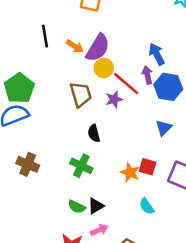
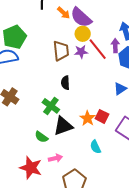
purple semicircle: (98, 48) -> (81, 17), turned 90
purple star: (114, 99) -> (81, 52), moved
black triangle: (96, 206) -> (63, 126), moved, size x1.5

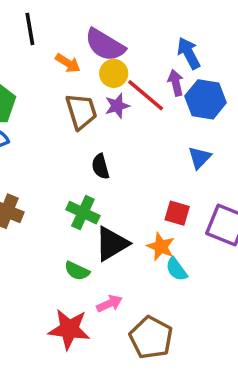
orange arrow: (63, 13) -> (68, 63), moved
orange star: (87, 118) -> (161, 247), moved

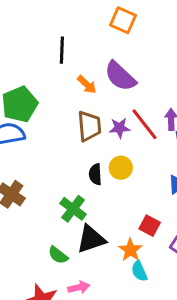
yellow circle: (114, 73) -> (121, 168), moved

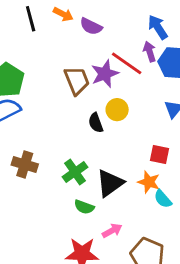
purple semicircle: (120, 76) -> (91, 26), size x0.7
orange arrow: (87, 85) -> (63, 14), moved
purple star: (120, 128) -> (105, 74), size x1.4
green cross: (73, 209) -> (75, 172), moved, turned 35

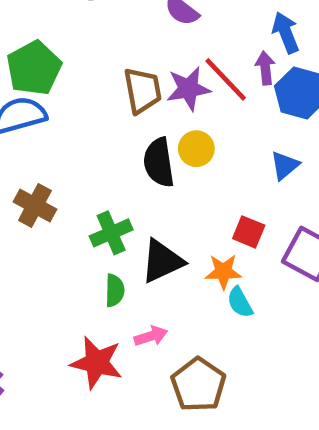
black semicircle: (96, 123) -> (159, 162), size x1.5
orange star: (149, 182) -> (223, 272), turned -30
green semicircle: (84, 207) -> (115, 290), turned -120

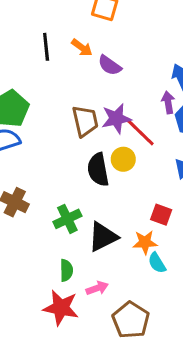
red line: (226, 79) -> (139, 131), moved
green semicircle: (115, 290) -> (66, 270), moved

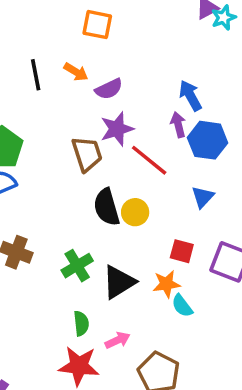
purple semicircle: (110, 65) -> (109, 89), turned -55
purple star: (116, 119) -> (117, 129), moved
yellow circle: (123, 159) -> (135, 212), moved

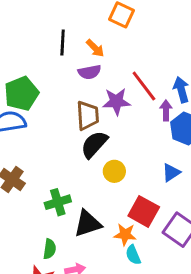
purple semicircle: (109, 89) -> (90, 72), moved
red line: (149, 160) -> (144, 86), moved
black semicircle: (107, 207) -> (94, 144), moved, turned 44
red square: (182, 251) -> (144, 211), size x1.5

